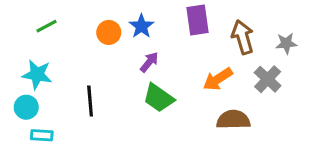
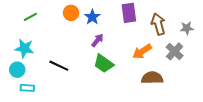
orange circle: (109, 32) -> (71, 13), moved
black line: (90, 101) -> (59, 66), turned -60

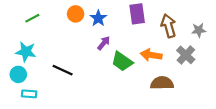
orange arrow: (142, 51) -> (151, 55), turned 42
green trapezoid: (104, 64) -> (122, 61), moved

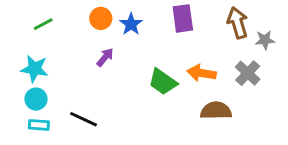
brown arrow: (168, 26) -> (238, 23), moved
purple arrow: (104, 43) -> (105, 57), moved
black line: (63, 70) -> (84, 119), moved
cyan circle: (18, 74) -> (36, 99), moved

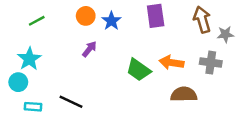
cyan star: (35, 69) -> (29, 59), turned 30
gray cross: (248, 73) -> (211, 63), turned -35
cyan circle: (36, 99) -> (18, 82), moved

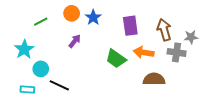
purple rectangle: (156, 16) -> (130, 26), moved
brown arrow: (202, 20) -> (164, 30), moved
green line: (37, 21) -> (41, 22), moved
gray star: (225, 34) -> (191, 37), moved
cyan circle: (18, 82) -> (41, 69), moved

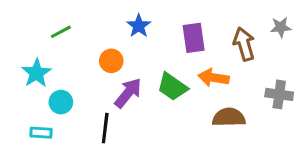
orange circle: (72, 13) -> (111, 61), moved
gray star: (191, 37) -> (281, 27), moved
purple arrow: (75, 41) -> (128, 93), moved, size x1.5
gray cross: (177, 52) -> (279, 94), moved
black line: (59, 85) -> (105, 128), moved, turned 72

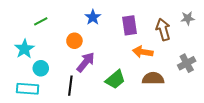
green trapezoid: (172, 87) -> (115, 79), moved, turned -75
gray cross: (279, 94) -> (187, 63), turned -36
cyan rectangle: (41, 133) -> (28, 89), size x1.5

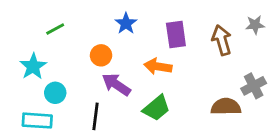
orange arrow: (143, 52) -> (158, 66), moved
purple arrow: (86, 62) -> (116, 84), turned -95
brown semicircle: (153, 78) -> (226, 107), moved

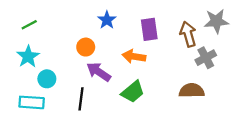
gray star: (255, 25) -> (216, 21), size x1.5
green line: (55, 29) -> (29, 25), moved
gray cross: (254, 86) -> (206, 58), moved

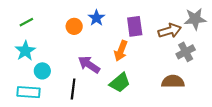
brown arrow: (188, 34) -> (170, 31), turned 90
orange circle: (86, 47) -> (74, 26), moved
orange arrow: (134, 56) -> (121, 51), turned -78

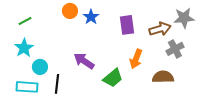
orange circle: (74, 26) -> (70, 11), moved
orange arrow: (121, 51) -> (136, 59), moved
black line: (73, 89) -> (57, 84), moved

